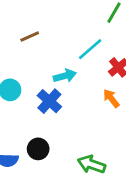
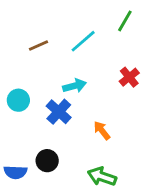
cyan line: (90, 49) -> (83, 41), moved
orange arrow: (111, 98) -> (102, 130), moved

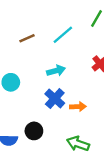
blue cross: (59, 112) -> (55, 99), moved
orange arrow: (102, 130) -> (78, 107), turned 126

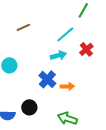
cyan line: (63, 35) -> (65, 34), moved
cyan arrow: (56, 71) -> (58, 55), moved

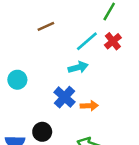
brown line: (23, 27) -> (46, 26), moved
red cross: (86, 49) -> (113, 41), moved

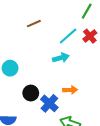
blue cross: (65, 97) -> (49, 103), moved
black circle: (42, 132) -> (31, 93), moved

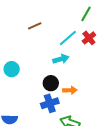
black circle: (31, 93) -> (51, 83), moved
blue cross: (49, 103) -> (50, 103), turned 30

